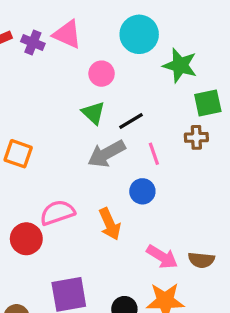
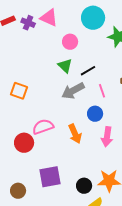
pink arrow: (162, 257) -> (107, 137), moved, turned 66

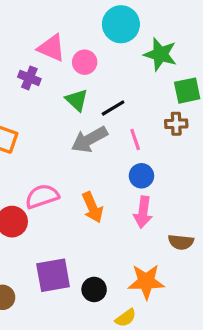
pink triangle: (49, 18) -> (51, 48), moved
purple cross: (28, 23) -> (29, 78), moved
blue circle: (95, 114) -> (141, 176), moved
black circle: (84, 186) -> (94, 289), moved

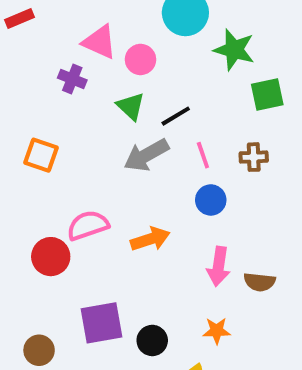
brown cross: (176, 124) -> (254, 157), moved
orange arrow: (93, 207) -> (150, 239), turned -84
pink arrow: (143, 212) -> (219, 266), moved
orange star: (146, 282) -> (217, 331), size x0.6

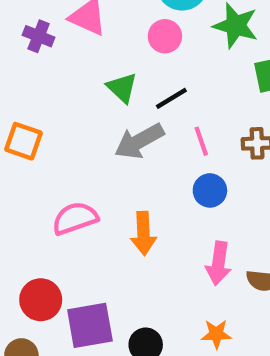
pink circle: (141, 59) -> (165, 36), moved
purple cross: (72, 79) -> (39, 36), moved
orange arrow: (150, 239) -> (144, 233), turned 105
red circle: (51, 257) -> (41, 300), moved

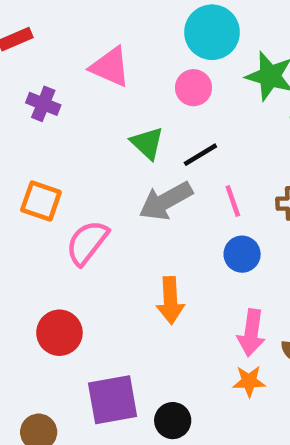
purple cross: (39, 36) -> (43, 104), moved
pink semicircle: (75, 218) -> (87, 243), moved, turned -33
red circle: (41, 300) -> (59, 333), moved
orange star: (216, 334) -> (249, 381), moved

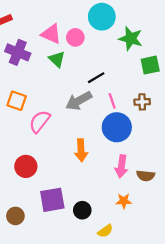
pink circle: (193, 88) -> (75, 37), moved
purple cross: (43, 104) -> (18, 52), size x1.5
green triangle: (147, 143) -> (57, 59), moved
blue circle: (242, 254) -> (117, 127), size x1.6
orange star: (249, 381) -> (124, 201), moved

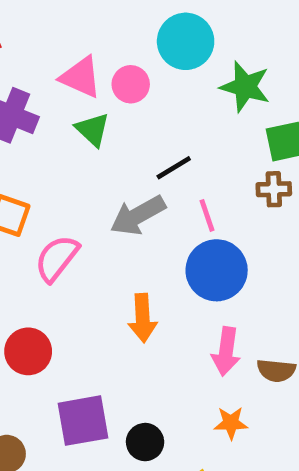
brown cross: (142, 102) -> (274, 189), moved

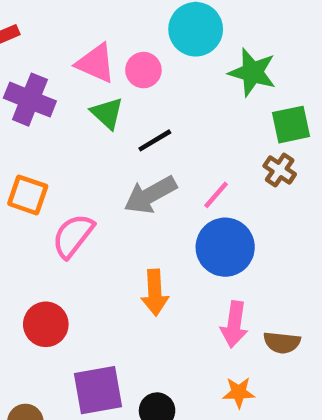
black line: (174, 168) -> (155, 140), moved
brown cross: (274, 189) -> (280, 170), turned 36
pink line: (207, 215) -> (216, 195), turned 60

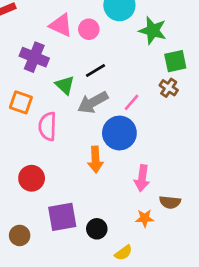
purple cross: (30, 100) -> (34, 57), moved
green triangle: (107, 113) -> (65, 85), moved
pink semicircle: (73, 236) -> (48, 126), turned -36
blue circle: (225, 247) -> (119, 133), moved
brown semicircle: (282, 342) -> (170, 202), moved

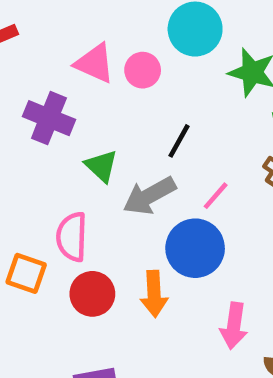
black line: (95, 70) -> (179, 141), moved, turned -30
orange square: (21, 102) -> (26, 273), moved
red circle: (32, 178) -> (92, 294), moved

